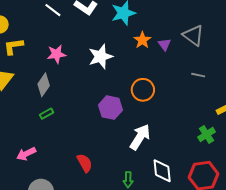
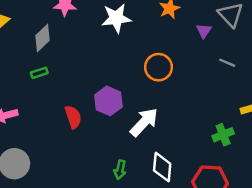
purple triangle: (164, 44) -> (204, 31), moved
purple hexagon: (110, 108) -> (108, 101), moved
red semicircle: (85, 163) -> (73, 117), moved

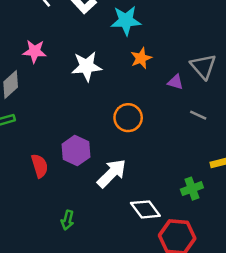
purple triangle: (204, 31) -> (175, 82), turned -49
white diamond: (162, 167) -> (145, 209), moved, turned -44
green arrow: (120, 170) -> (67, 220), moved

